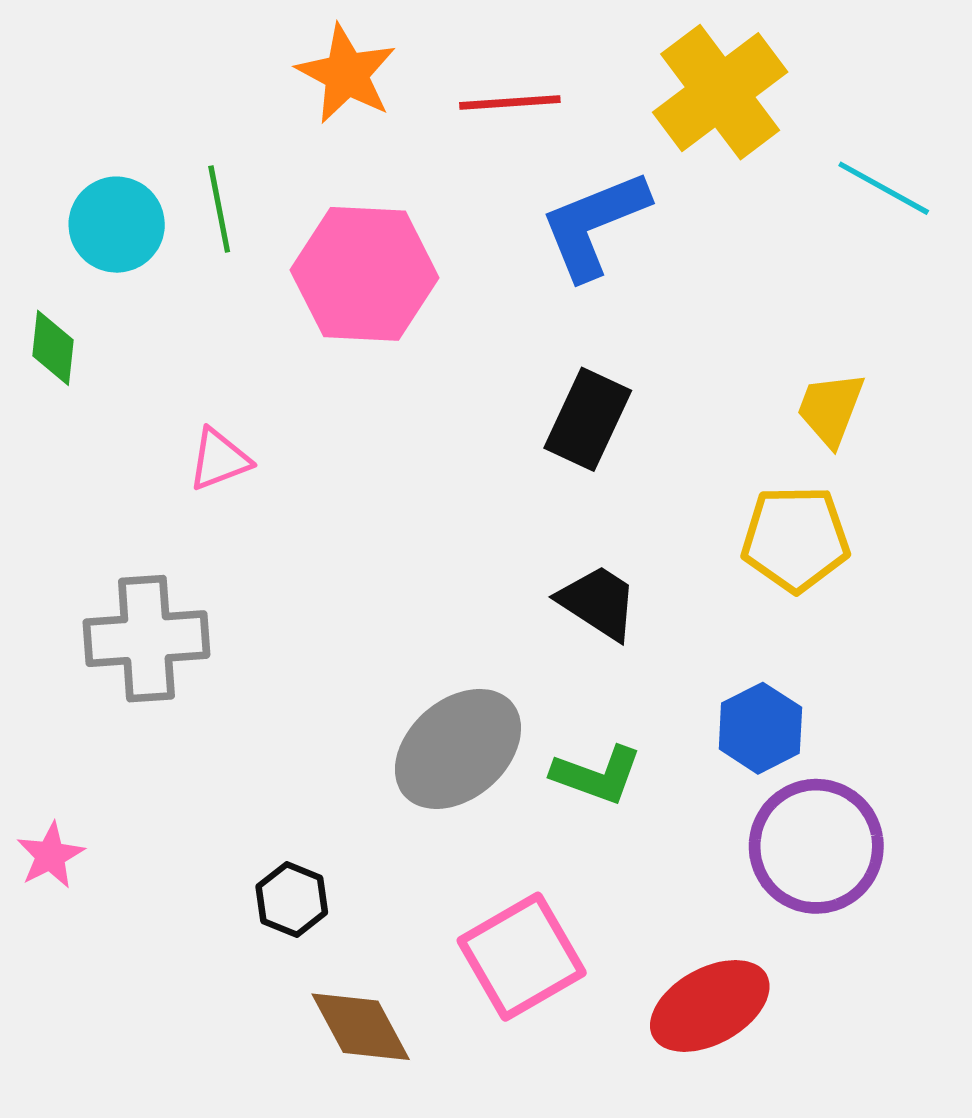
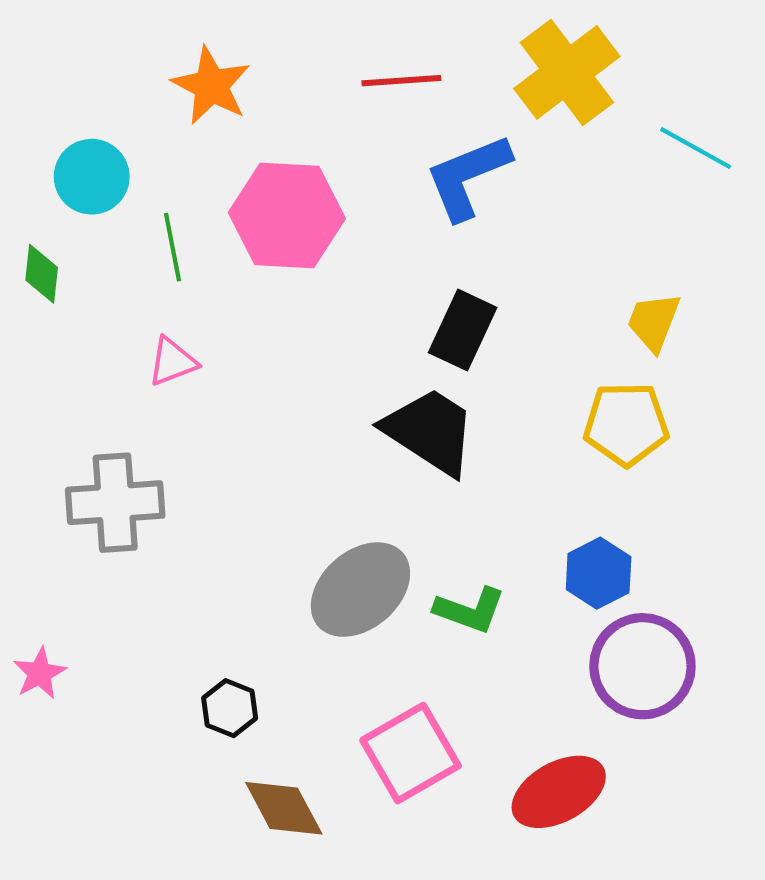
orange star: (346, 74) -> (211, 86), moved
green line: (219, 209) -> (172, 247), moved
black trapezoid: (598, 602) -> (430, 431), moved, size x1.5

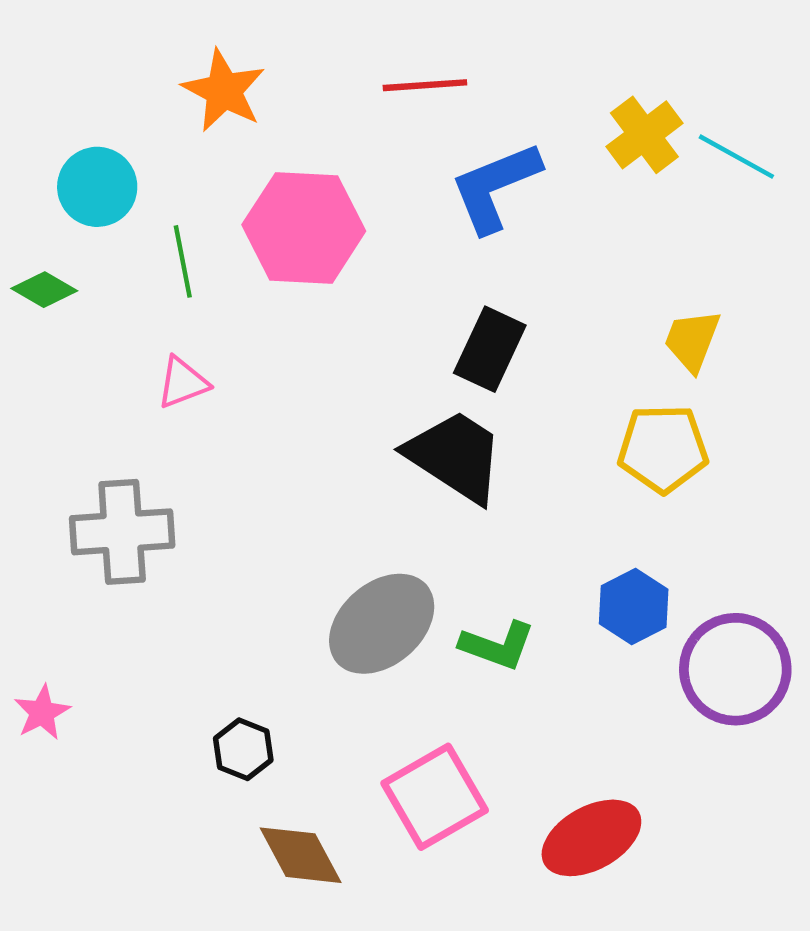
yellow cross: (567, 72) -> (644, 135), moved, size x0.7
green diamond: (42, 274) -> (44, 290), turned -66
purple circle: (642, 666) -> (735, 669), moved

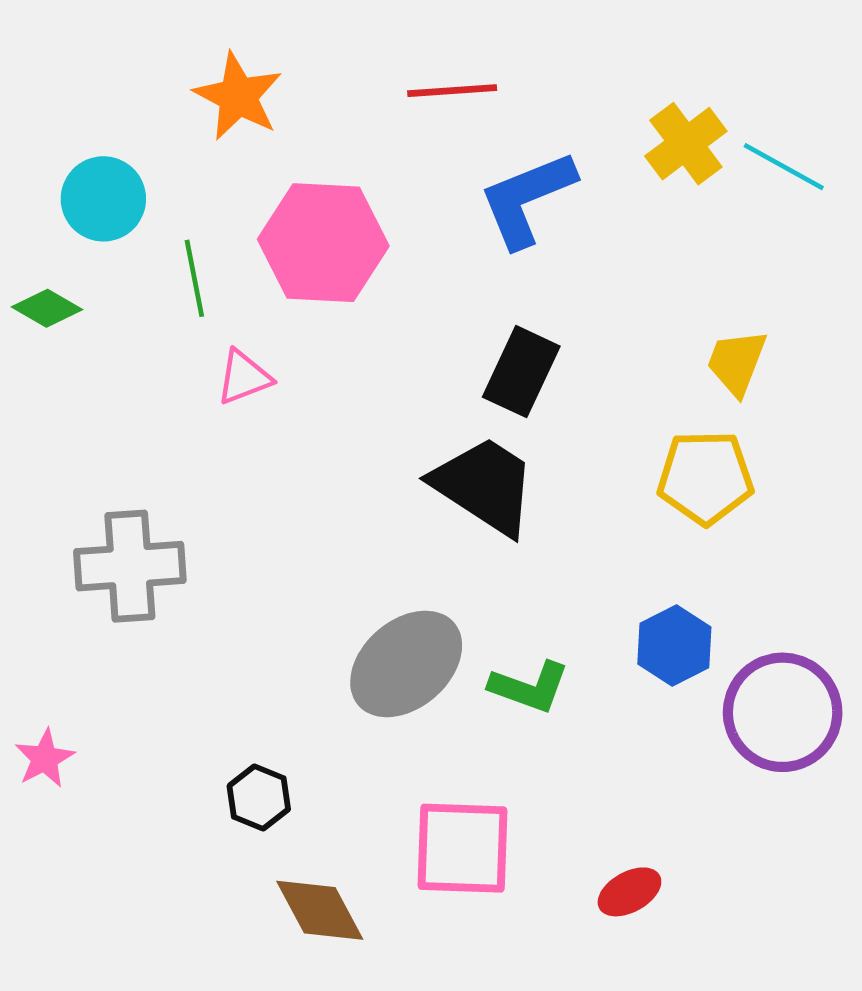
pink triangle: (183, 383) -> (244, 377), moved
pink square: (435, 797) -> (463, 848), turned 32
red ellipse: (591, 838) -> (629, 892), size x0.6

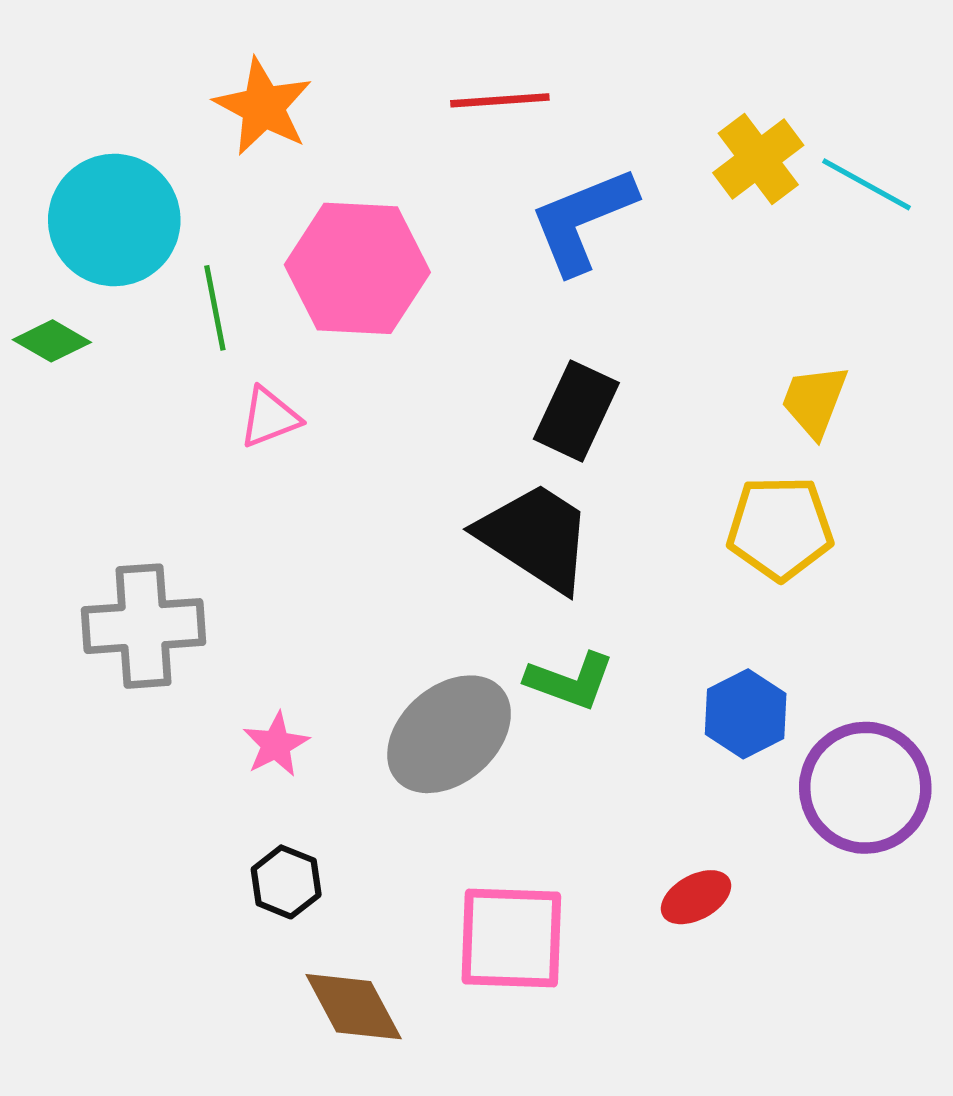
cyan circle: (103, 199) -> (114, 220), size x1.4
green L-shape: (529, 687) -> (570, 681), moved
pink star: (45, 758) -> (276, 744), moved
red ellipse: (629, 892) -> (696, 897), moved

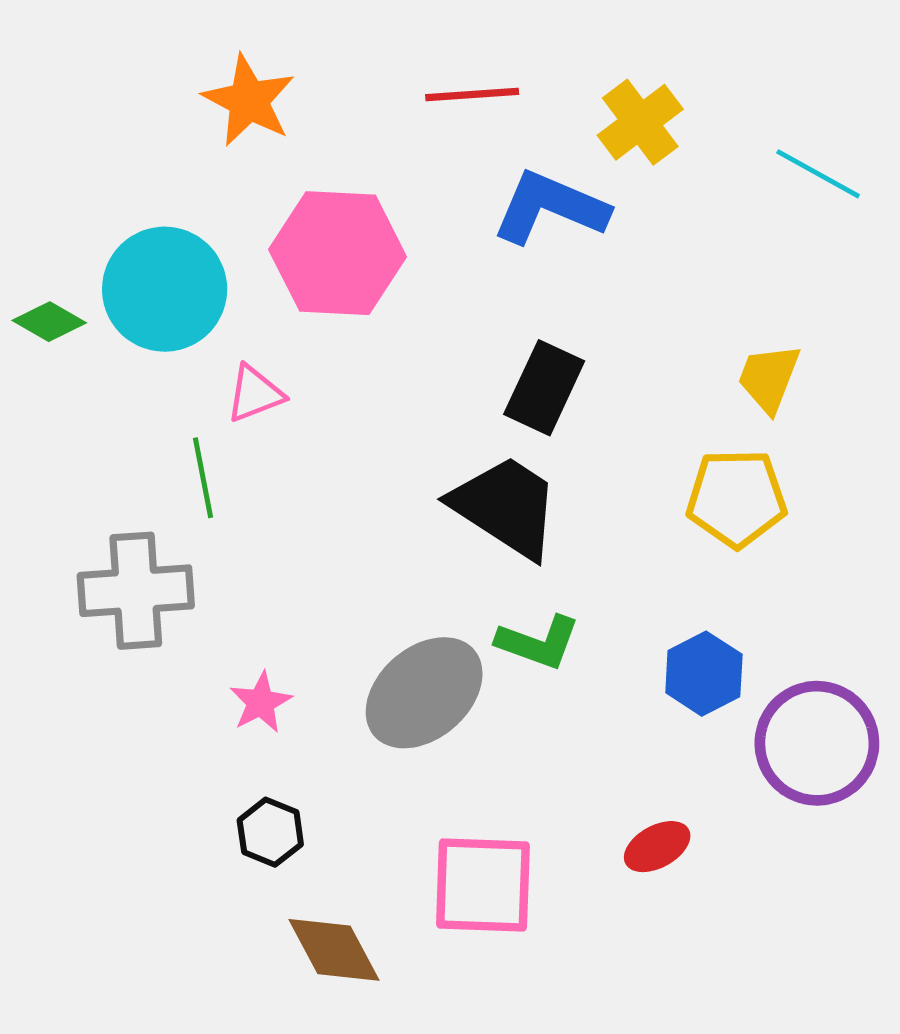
yellow cross: (758, 159) -> (640, 122), moved
cyan circle: (114, 220) -> (165, 289), moved
blue L-shape: (583, 220) -> (550, 207), turned 45
green line: (215, 308) -> (203, 478), moved

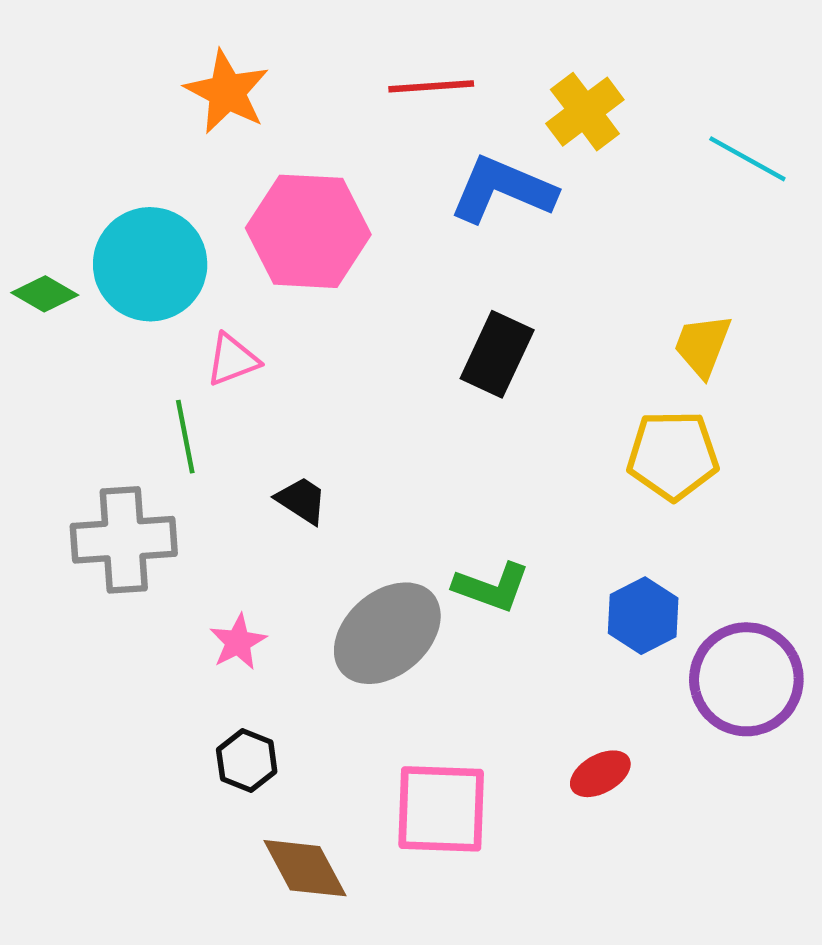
black trapezoid: (506, 507) -> (302, 500), moved, size x0.5

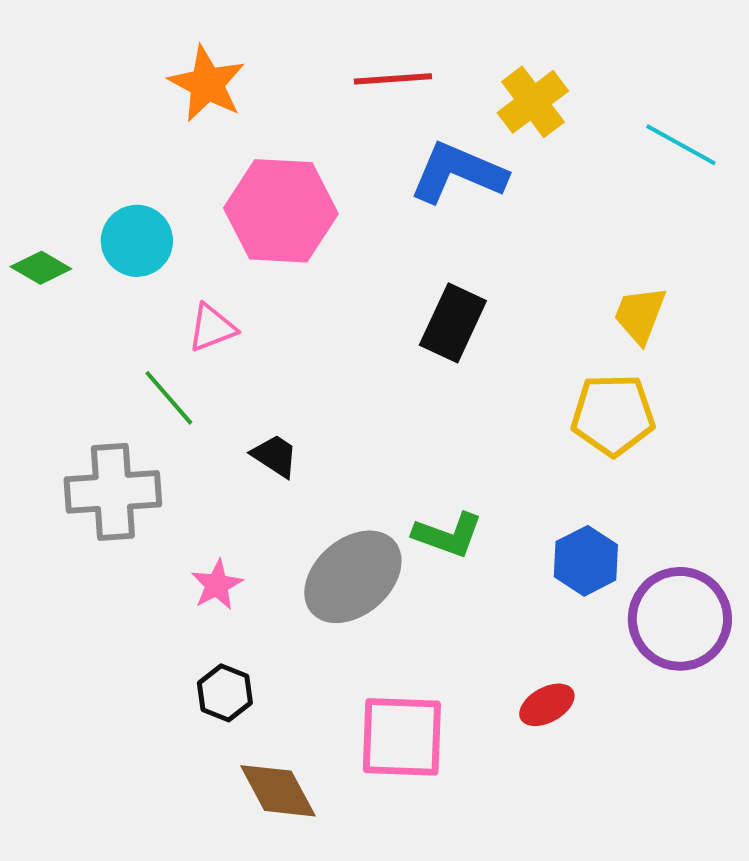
cyan circle: (150, 264) -> (137, 241), size x0.7
green line: (185, 437) -> (169, 398), turned -30

